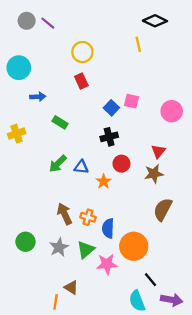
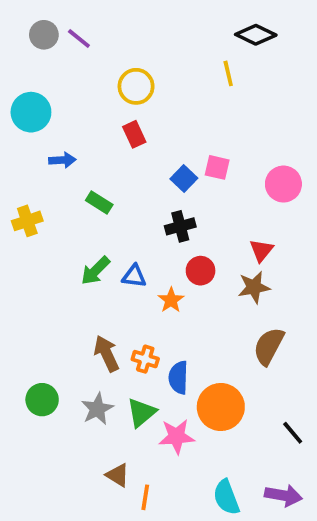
black line: (150, 280) -> (293, 433), moved
orange line: (56, 302) -> (145, 497), moved

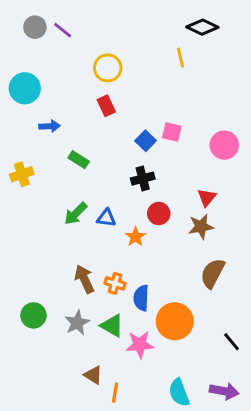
green triangle: (142, 413) -> (112, 326), turned -50

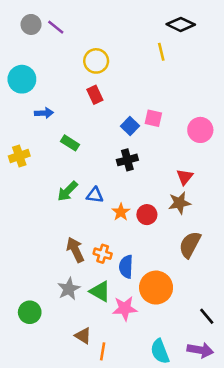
red circle: (159, 214) -> (147, 215), moved
green circle: (33, 315) -> (30, 312), moved
black line: (231, 342) -> (207, 316), moved

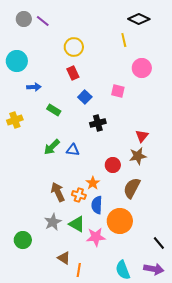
blue square: (130, 126) -> (85, 97), moved
pink circle: (200, 130) -> (142, 68), moved
orange star: (121, 212) -> (93, 183), moved
brown semicircle: (190, 245) -> (132, 188), moved

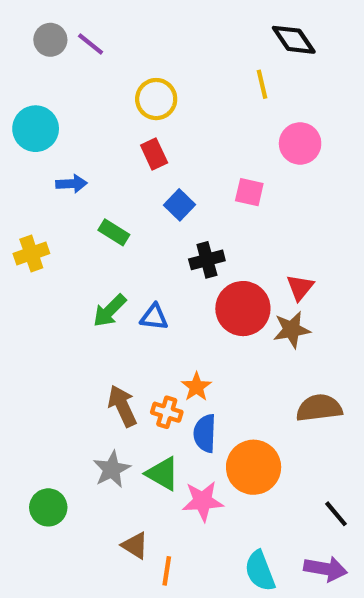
black diamond: (139, 19) -> (294, 40), turned 30
red circle: (113, 165) -> (243, 309), moved, size x1.6
brown semicircle: (132, 188) -> (319, 408), moved, turned 55

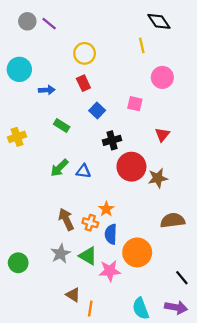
blue arrow: (72, 184) -> (47, 90), moved
red triangle: (300, 287) -> (162, 135), moved
green circle: (48, 507) -> (18, 263), moved

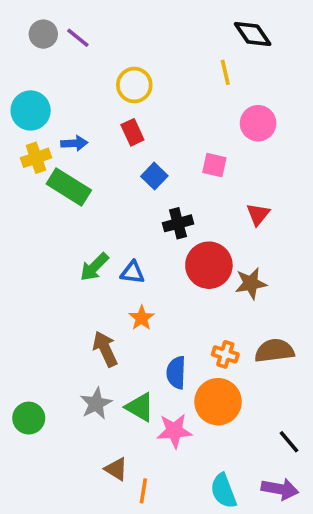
green rectangle: (62, 125) -> (69, 187), moved, size x1.6
yellow cross: (17, 137) -> (36, 158), moved
orange star: (106, 209) -> (142, 318), moved
orange cross: (90, 223) -> (225, 354), moved

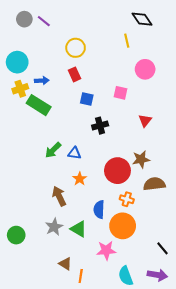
blue square: (154, 176) -> (87, 99), turned -32
red circle: (209, 265) -> (117, 171), moved
brown semicircle: (274, 351) -> (154, 184), moved
pink star: (174, 431) -> (106, 250), moved

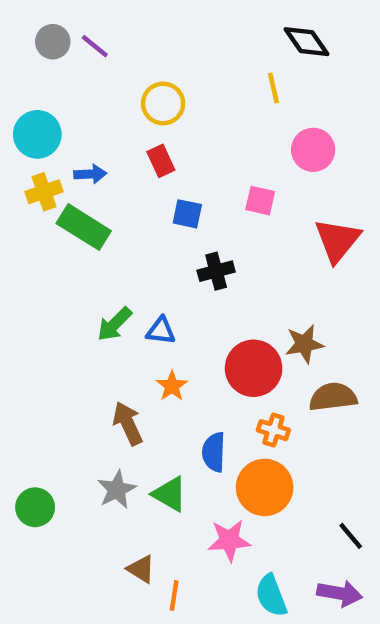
red triangle: (145, 120) -> (337, 240), moved, size x1.6

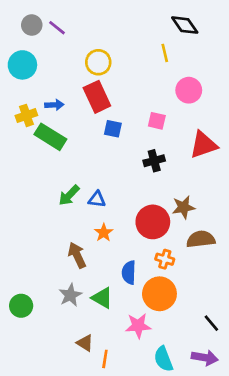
cyan circle: (37, 134) -> (22, 65), moved
red rectangle: (161, 161) -> (97, 97), size x1.6
red triangle: (337, 240) -> (203, 145), turned 32
black cross: (216, 271) -> (154, 161), moved

